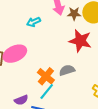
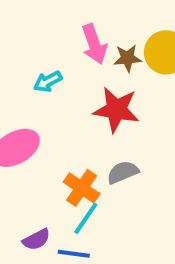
red star: (80, 41) -> (116, 110), moved

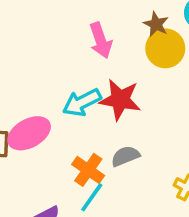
brown star: (127, 58) -> (156, 24), moved, turned 30
cyan arrow: (48, 82) -> (82, 102), moved, size x1.5

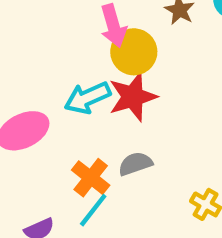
yellow circle: (165, 48) -> (134, 52), moved
red star: (120, 100) -> (133, 97), turned -30

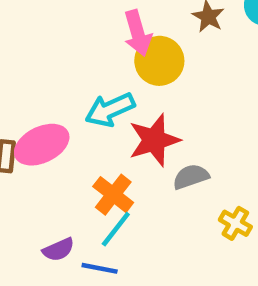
red star: (133, 97) -> (154, 140), moved
gray semicircle: (135, 164) -> (191, 177), moved

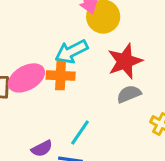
red star: (154, 140) -> (125, 61), moved
orange cross: (113, 195) -> (61, 76), moved, turned -32

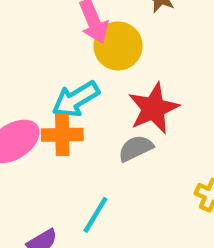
gray semicircle: (129, 94) -> (136, 148), moved

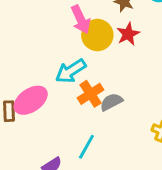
red star: (153, 108) -> (128, 34), moved, size x0.7
orange cross: (62, 135) -> (90, 94), moved, turned -30

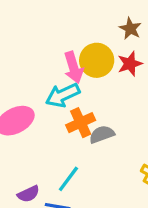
pink arrow: (81, 19) -> (74, 67), moved

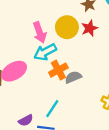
pink arrow: (74, 67) -> (40, 32), moved

